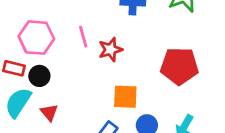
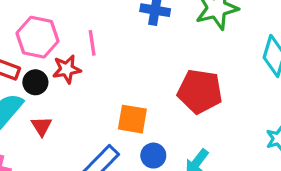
red star: (110, 50) -> (67, 69), moved

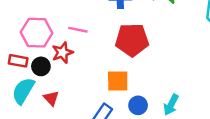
pink line: (92, 43) -> (78, 30), turned -60
red pentagon: (200, 91) -> (132, 40), moved

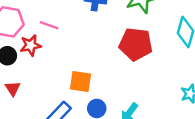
red pentagon: (132, 40) -> (136, 44), moved

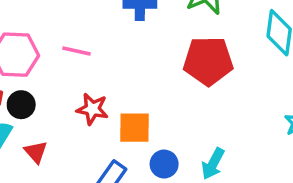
red star: (31, 45) -> (92, 109), moved, turned 30

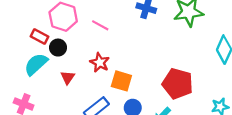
red pentagon: (208, 61) -> (178, 84), moved
red triangle: (36, 152) -> (68, 77), moved

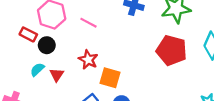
cyan semicircle: (36, 64) -> (37, 70), moved, size x0.6
red pentagon: (178, 84) -> (172, 50), moved

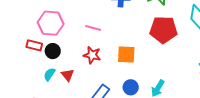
pink line: (88, 23) -> (93, 28), moved
orange square: (110, 78) -> (126, 55), moved

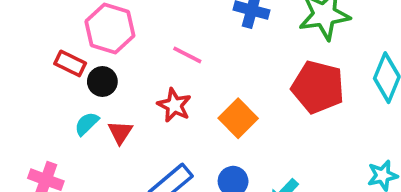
orange square: (126, 55) -> (238, 118), turned 30

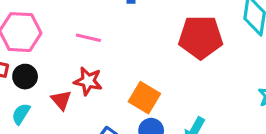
orange square: (238, 118) -> (144, 98), moved
red triangle: (120, 132) -> (61, 100), moved

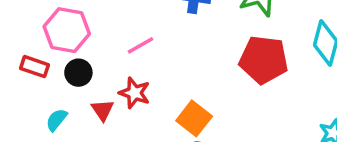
pink line: (88, 38) -> (141, 45), turned -50
black circle: (25, 77) -> (78, 73), moved

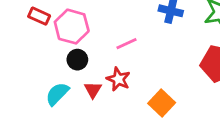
red rectangle: (34, 67) -> (39, 16), moved
cyan semicircle: (57, 120) -> (57, 94), size x1.4

